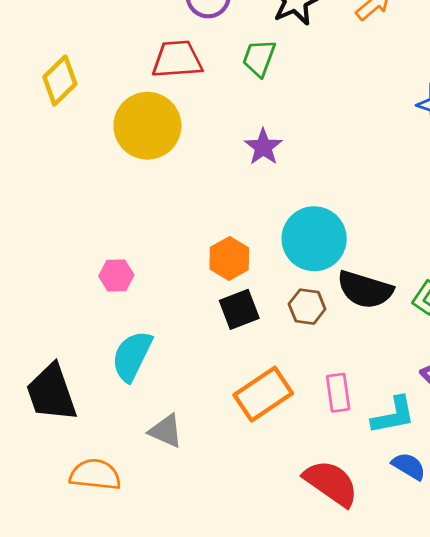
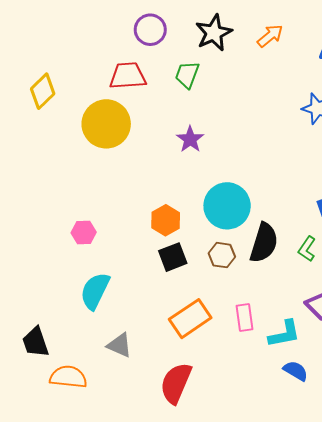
black semicircle: (365, 290) -> (264, 243), turned -90
black trapezoid: (51, 393) -> (36, 342), moved, size x0.7
red semicircle: (331, 483) -> (176, 383), moved, turned -102

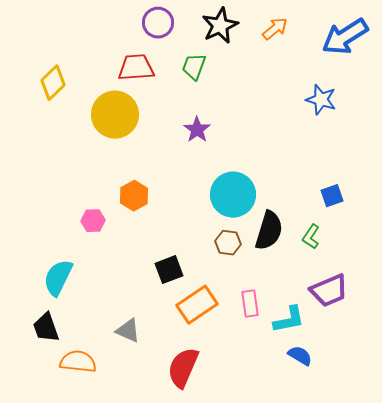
orange hexagon: (166, 220) -> (134, 196), moved
black square: (173, 257) -> (169, 270), moved
cyan semicircle: (95, 291) -> (58, 278), moved

